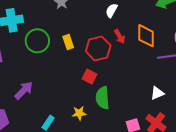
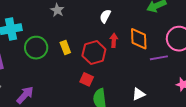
red arrow: (120, 36) -> (114, 40), turned -144
white triangle: (157, 93) -> (139, 94), moved

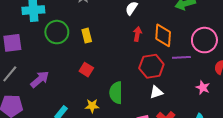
red hexagon: (94, 53) -> (151, 66), moved
red square: (87, 79) -> (86, 70), moved

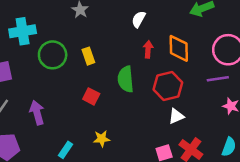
purple line: (181, 57) -> (218, 79), moved
purple arrow: (40, 79) -> (37, 113), turned -60
green semicircle: (116, 93) -> (126, 79), moved

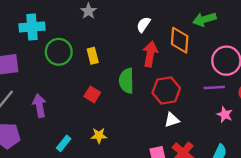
orange diamond: (179, 48) -> (180, 40), moved
red arrow: (148, 49) -> (150, 54), size x1.5

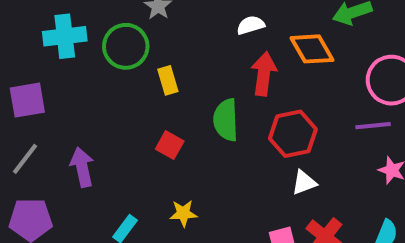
white semicircle: (143, 25) -> (251, 25), turned 42
orange diamond: (180, 40) -> (312, 49), turned -32
green circle: (59, 52) -> (126, 46), moved

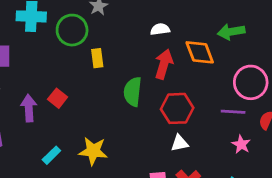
red square: (170, 145) -> (58, 98), moved
yellow star: (183, 213) -> (93, 151), size x1.5

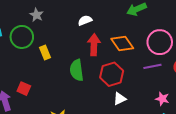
orange diamond: (200, 52) -> (122, 43), moved
pink star: (241, 144) -> (162, 99), moved

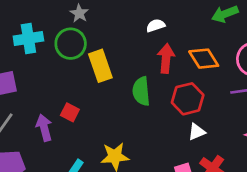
gray star: (37, 15) -> (79, 13), moved
yellow rectangle: (45, 53) -> (100, 66), size x1.6

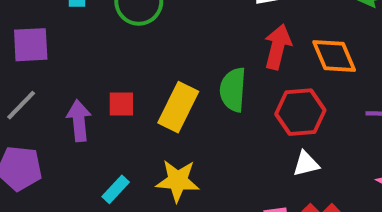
yellow rectangle: (100, 66) -> (178, 107), moved, turned 36
red square: (70, 112) -> (121, 104), turned -36

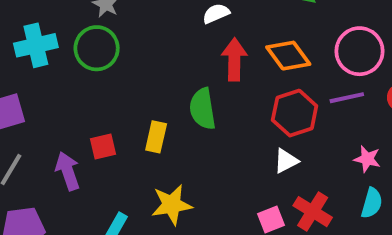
yellow rectangle: (178, 107) -> (156, 137), size x0.7
red hexagon: (300, 112) -> (295, 113), moved

